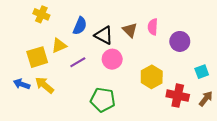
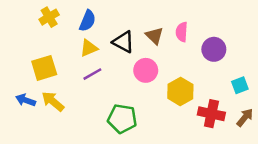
yellow cross: (41, 14) -> (49, 17), turned 35
blue semicircle: (80, 26) -> (87, 21), moved
yellow triangle: (59, 46) -> (89, 48), moved
pink circle: (112, 59) -> (146, 70), moved

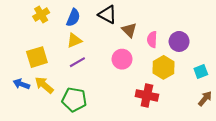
pink semicircle: (182, 32) -> (152, 39), moved
black triangle: (123, 42) -> (107, 15), moved
yellow hexagon: (180, 91) -> (164, 67), moved
red cross: (211, 114) -> (147, 95), moved
green pentagon: (122, 119) -> (74, 100), moved

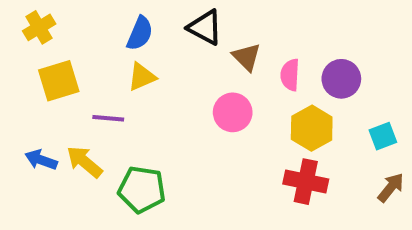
yellow cross: (41, 15) -> (39, 27), moved
yellow square: (37, 57) -> (59, 81), moved
purple line: (77, 62) -> (108, 118), moved, turned 35
red cross: (147, 95) -> (306, 182), moved

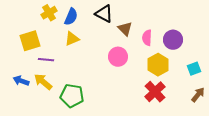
yellow cross: (39, 27) -> (49, 13), moved
purple line: (108, 118) -> (46, 60), moved
red cross: (306, 182) -> (155, 92), turned 35

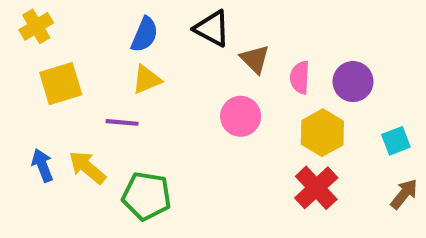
yellow cross: (49, 13) -> (36, 26), moved
purple line: (46, 60) -> (122, 122), moved
blue arrow: (21, 81) -> (42, 165), turned 49

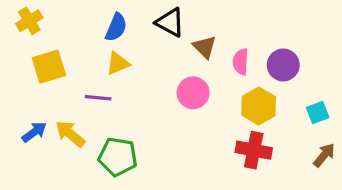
blue arrow: (42, 165) -> (34, 132), turned 75
red cross: (316, 188) -> (254, 150), turned -36

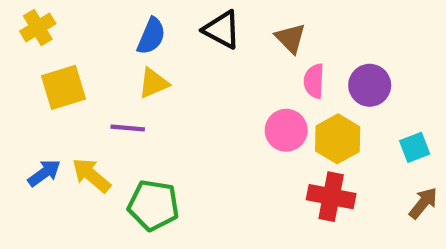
brown triangle: (205, 47) -> (290, 38), moved
pink circle: (193, 93) -> (286, 130), moved

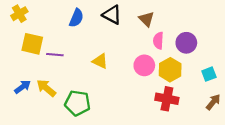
yellow triangle: (153, 83) -> (100, 61), moved, turned 49
yellow square: (63, 87) -> (32, 44), turned 30
purple line: (128, 128) -> (55, 55), moved

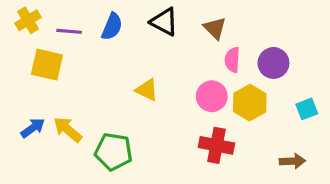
purple line: (55, 55) -> (69, 31), moved
red cross: (167, 99) -> (216, 145), moved
brown arrow: (213, 102) -> (292, 161), moved, turned 49

